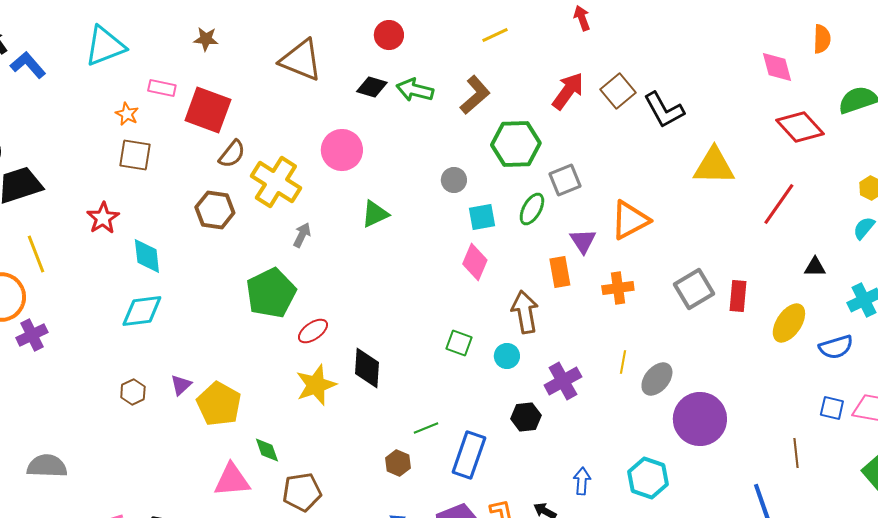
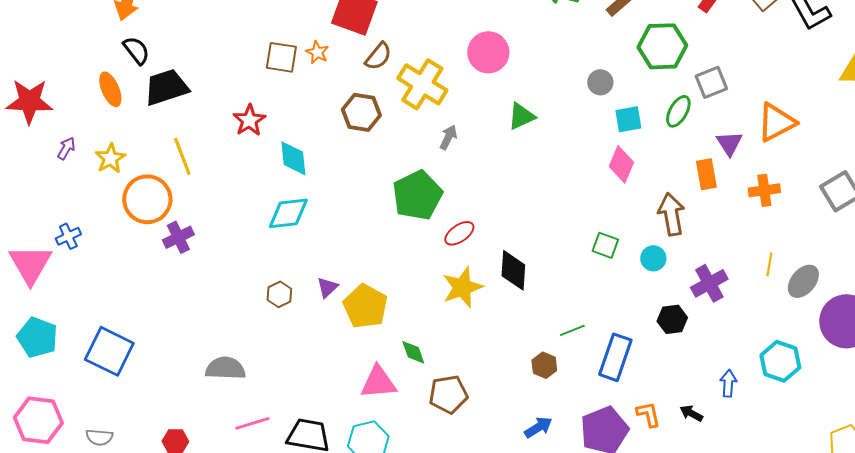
orange star: (127, 114) -> (317, 52), moved
gray semicircle: (47, 466) -> (225, 368), moved
cyan hexagon: (648, 478) -> (780, 361), moved

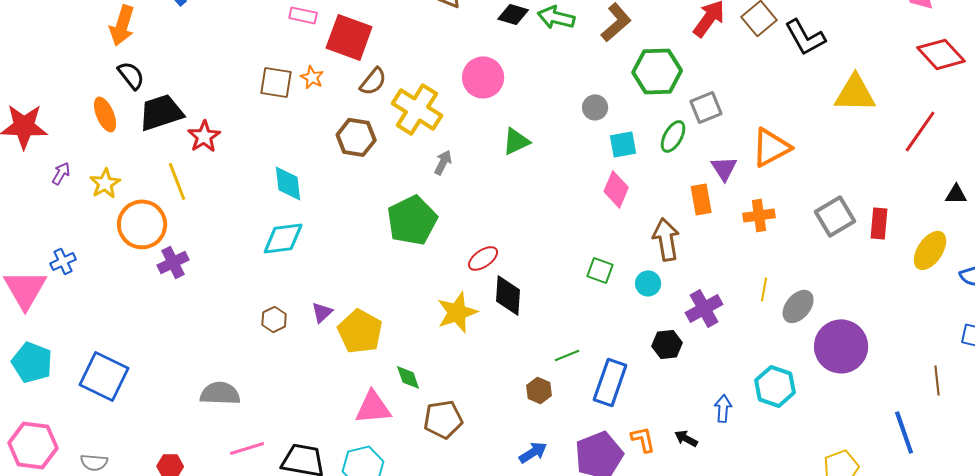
red star: (249, 120) -> (204, 136), moved
red ellipse: (459, 233) -> (483, 258), moved

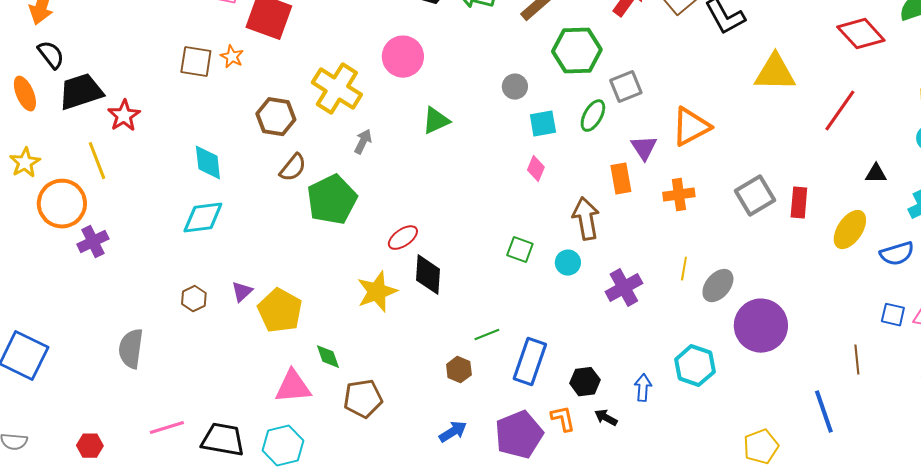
brown semicircle: (373, 81) -> (293, 168), moved
pink diamond: (616, 189) -> (536, 169), size x0.7
black hexagon: (667, 344) -> (585, 382), moved
gray semicircle: (220, 393) -> (131, 349), moved, turned -84

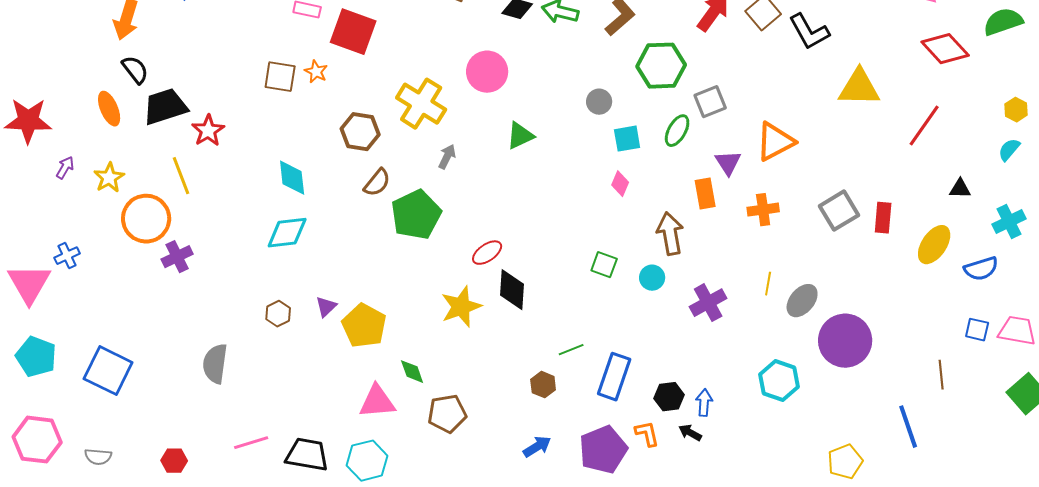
blue arrow: (643, 388) -> (704, 403), moved

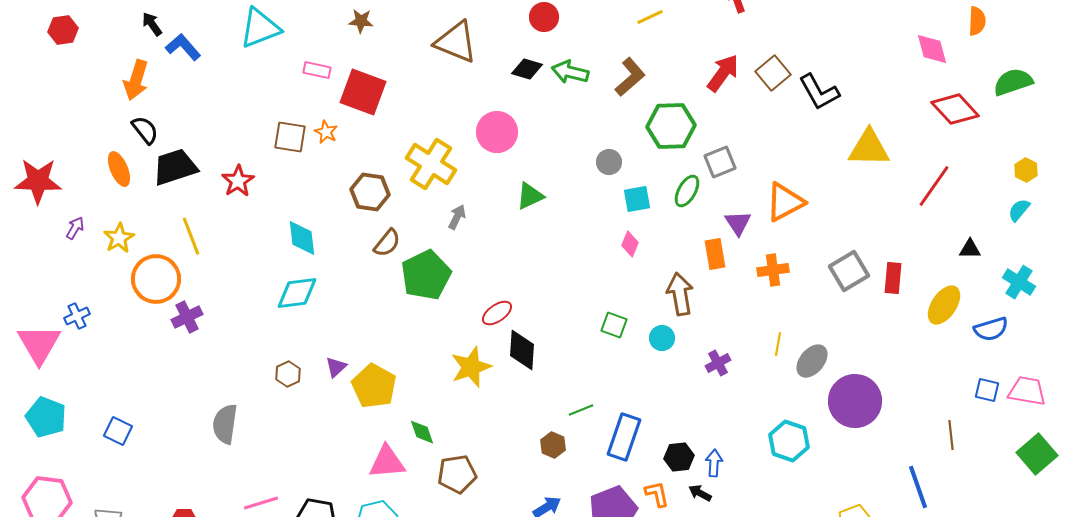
red star: (208, 131) -> (238, 181), moved
cyan cross: (1009, 222) -> (1019, 282), turned -32
purple cross: (708, 303) -> (718, 363), size x0.7
blue square: (108, 371) -> (118, 431), size x0.6

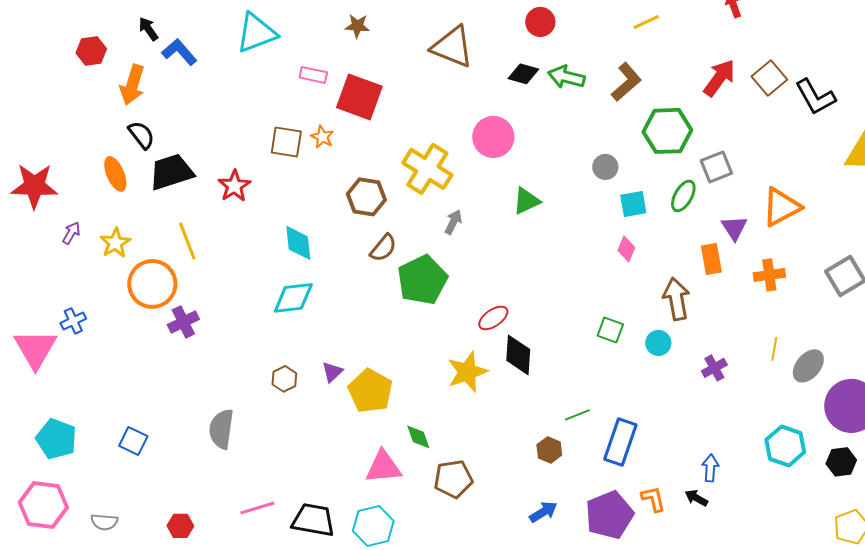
red hexagon: (63, 30) -> (91, 51), moved
cyan pentagon: (46, 417) -> (56, 439), moved
blue square: (118, 431) -> (133, 441), moved
black hexagon: (679, 457) -> (841, 462), moved

